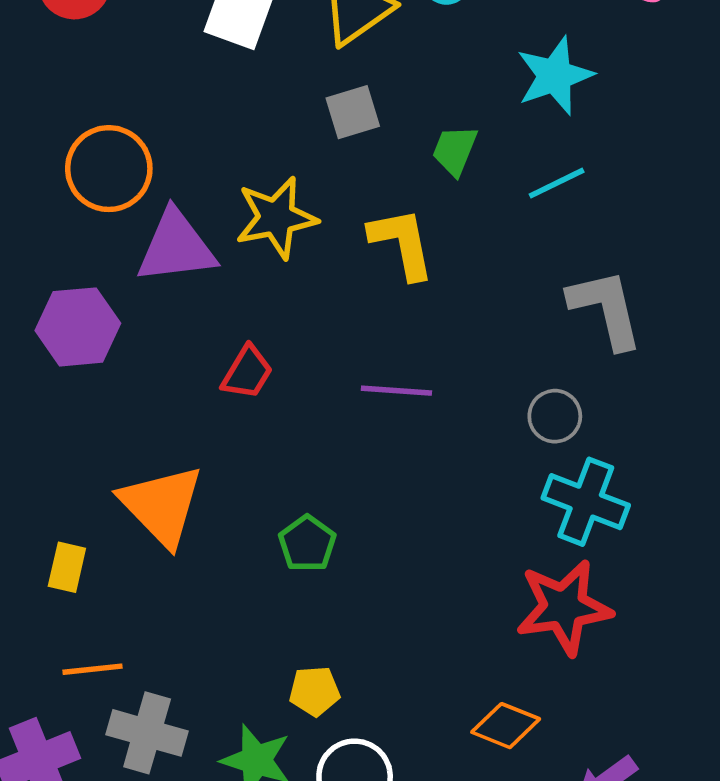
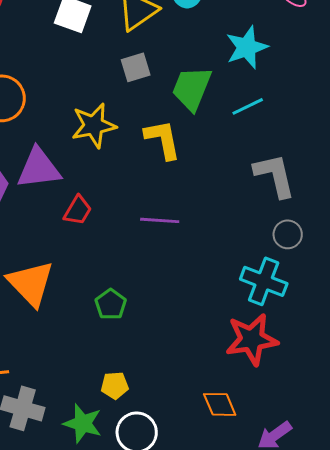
green trapezoid: (455, 150) -> (192, 88), size x1.6
purple triangle: (176, 247) -> (39, 168), moved
gray circle: (555, 416) -> (288, 234), moved
orange diamond: (506, 726) -> (220, 404), turned 45

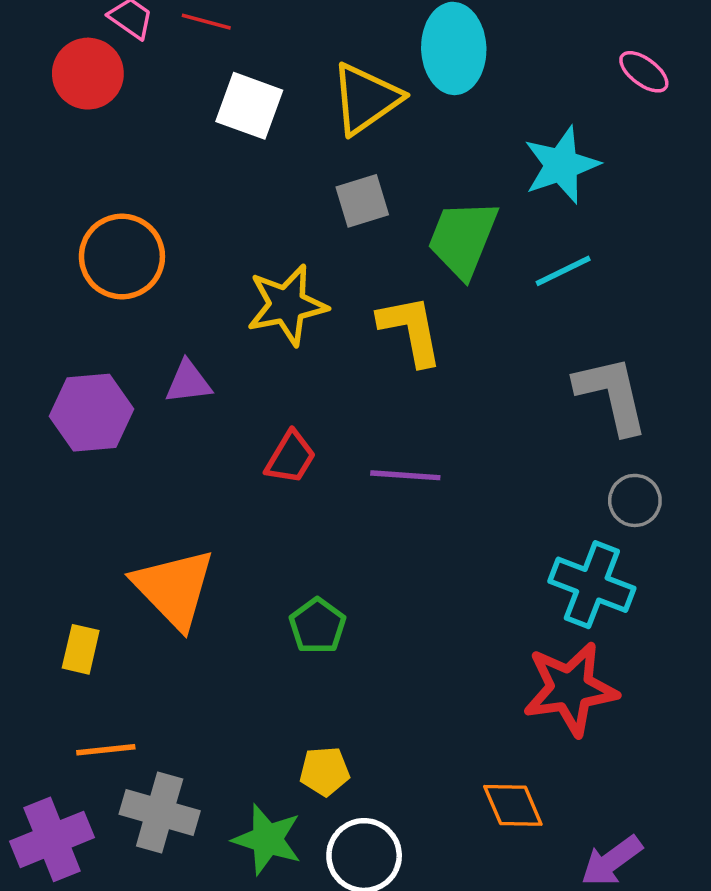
purple triangle: (39, 168) -> (188, 382), size x0.6
red trapezoid: (78, 210) -> (291, 457), moved

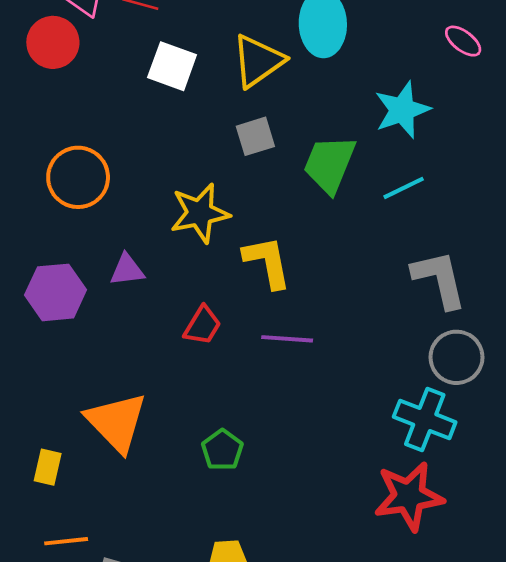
yellow L-shape: (411, 330) -> (267, 262), moved
gray circle: (635, 500) -> (456, 357), size x1.4

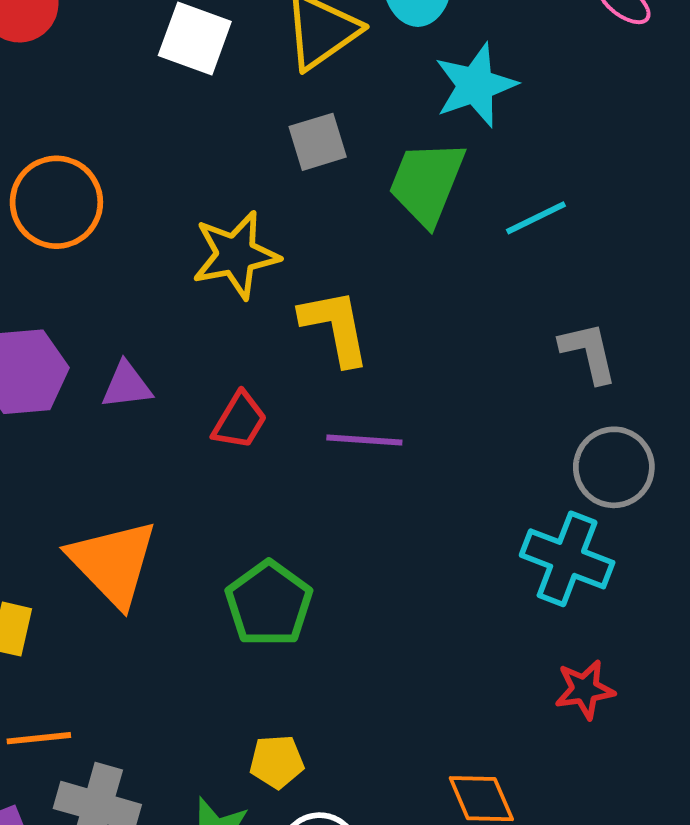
cyan star: (402, 110) -> (475, 85), moved
purple triangle: (127, 270) -> (127, 385), moved
gray L-shape: (439, 279) -> (589, 352), size x0.7
green pentagon: (222, 450) -> (269, 604), size x1.4
red star: (409, 496) -> (585, 689), moved, size x0.6

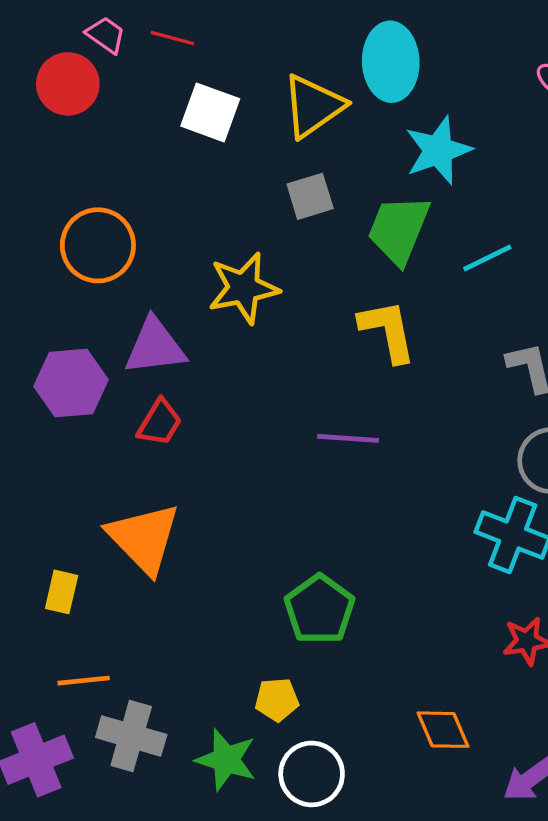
yellow L-shape: (335, 327) -> (388, 331), moved
purple triangle: (127, 385) -> (155, 347), moved, size x1.5
red trapezoid: (240, 421) -> (160, 423), moved
green pentagon: (269, 604) -> (320, 609), moved

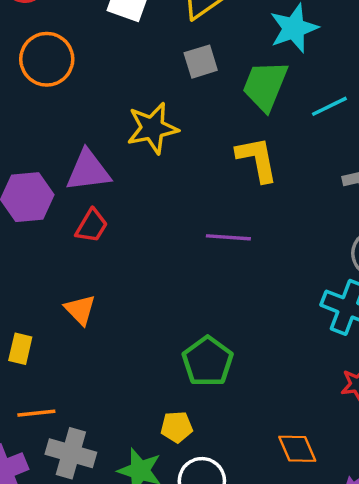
orange circle: (98, 245) -> (47, 59), moved
orange triangle: (144, 538) -> (80, 310), size x0.6

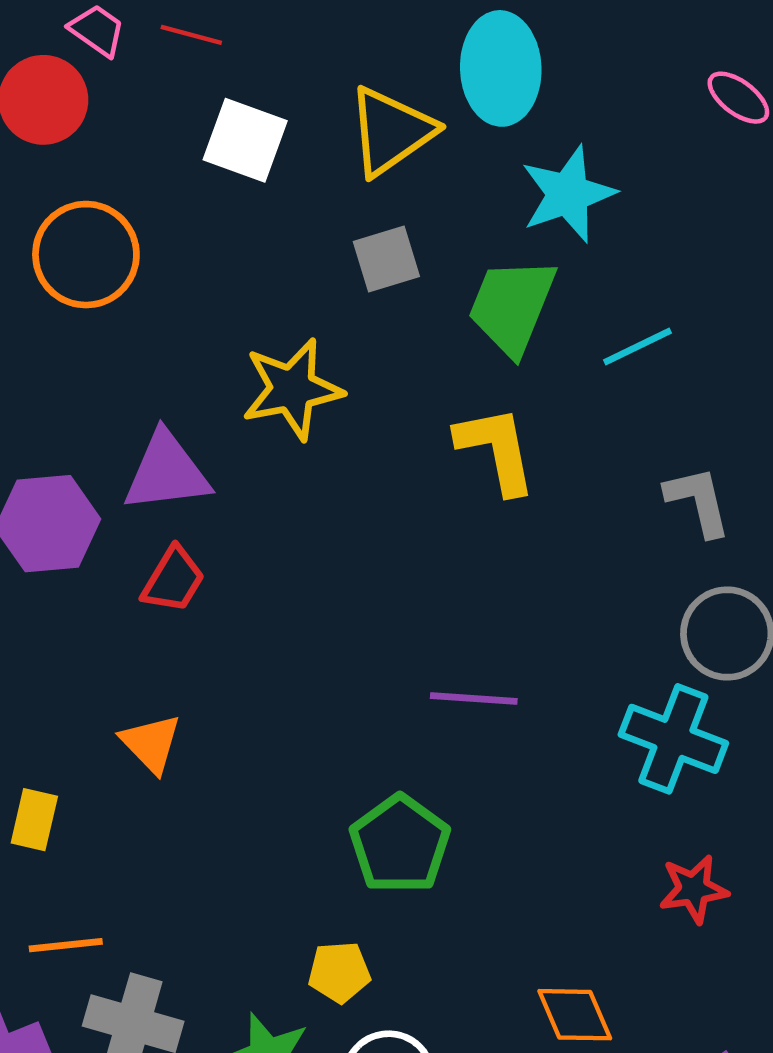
purple line: (228, 237) -> (474, 699), moved

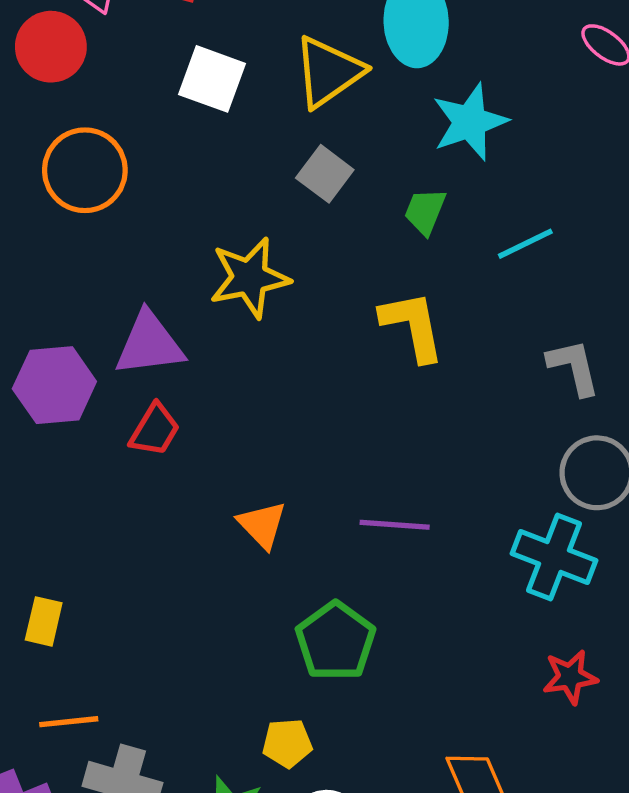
gray square: (386, 259) -> (325, 174), turned -36
green trapezoid: (512, 306) -> (425, 211), size x0.6
orange triangle: (151, 743) -> (262, 525), moved

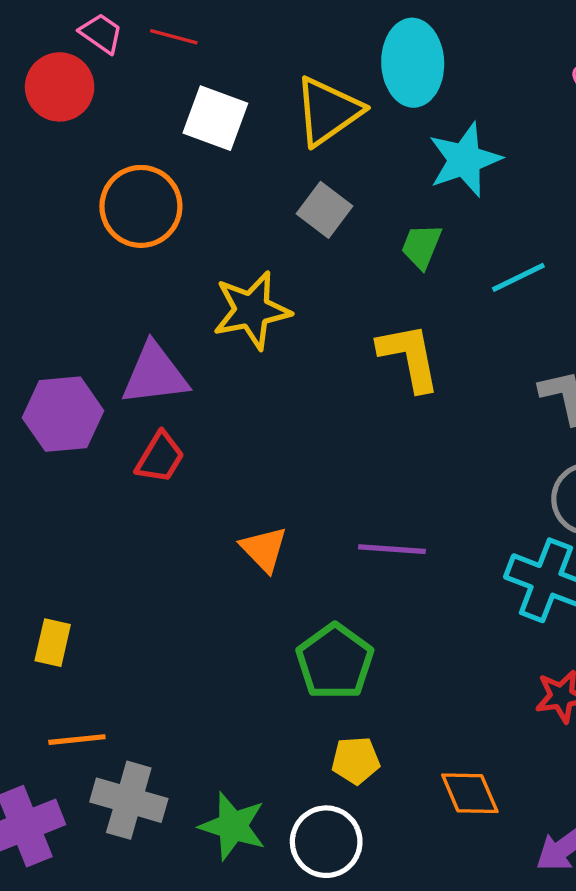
orange circle: (85, 170) -> (141, 206), moved
yellow pentagon: (287, 743) -> (356, 760), moved

